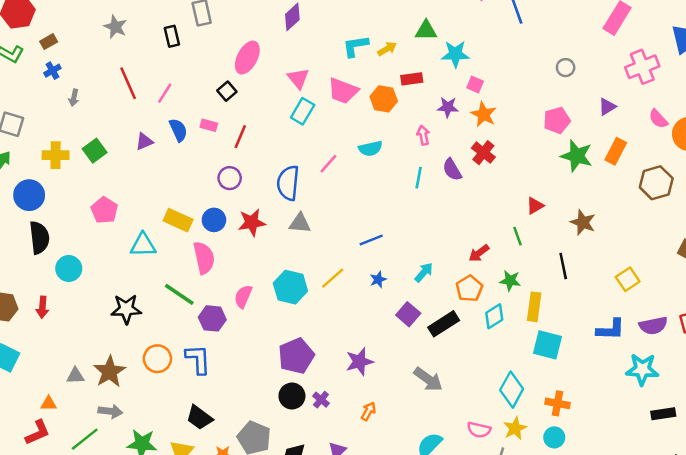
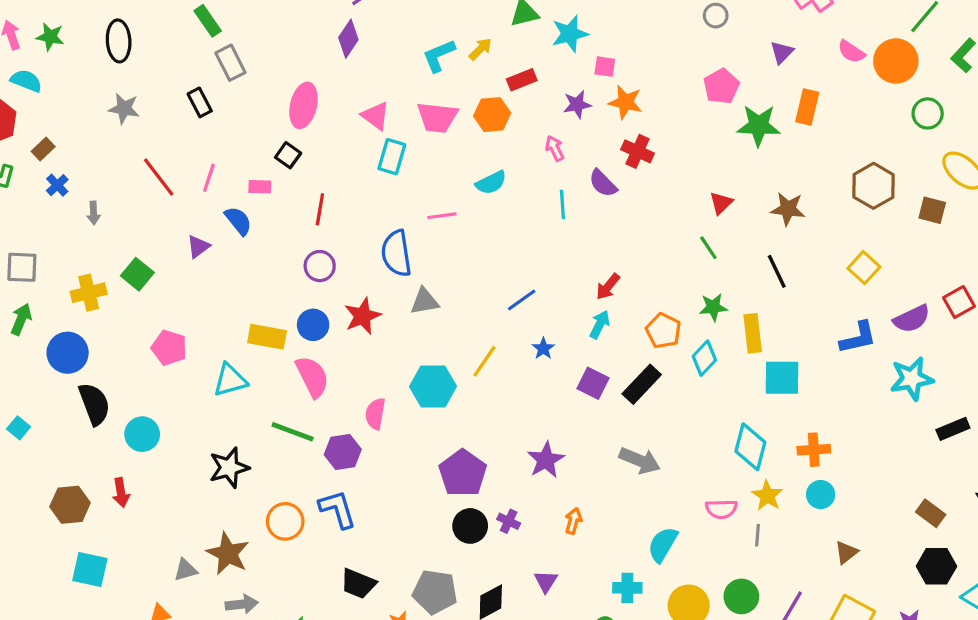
pink rectangle: (209, 125) -> (260, 187), moved
pink line: (328, 164) -> (442, 216), turned 55
brown hexagon: (656, 183) -> (874, 186), moved
red arrow: (479, 253) -> (608, 287), moved

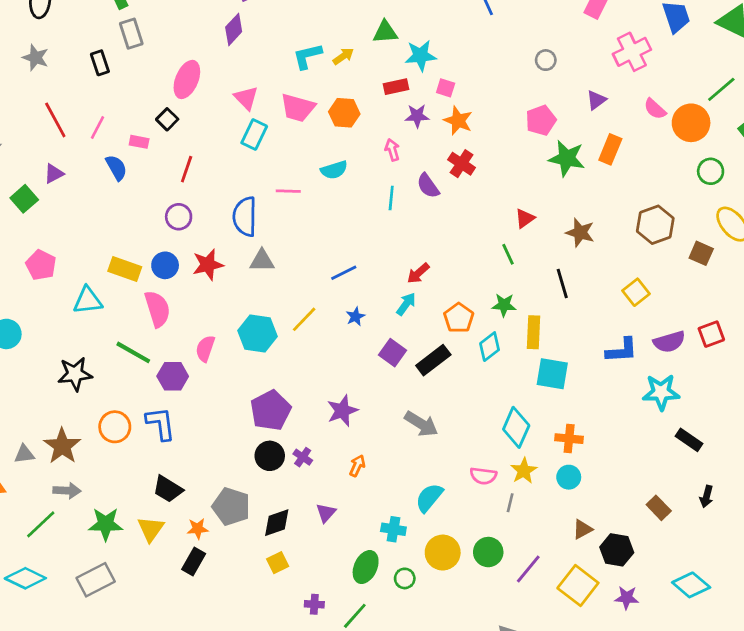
red rectangle: (522, 80) -> (396, 87), moved
purple triangle: (198, 247) -> (54, 174), moved
black rectangle: (953, 429) -> (689, 440), turned 48
black hexagon: (936, 566) -> (617, 550), moved

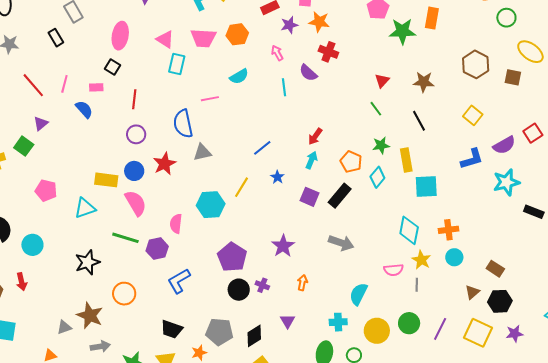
blue L-shape: (161, 424) -> (179, 281), moved, turned -100
brown rectangle: (659, 508) -> (495, 269), moved

